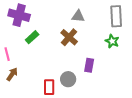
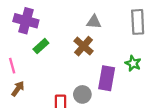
green star: (112, 41) -> (133, 63), moved
purple rectangle: (89, 65) -> (107, 78), size x1.5

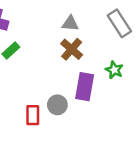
gray rectangle: (138, 22) -> (119, 23), turned -30
brown cross: (84, 46) -> (72, 49), moved

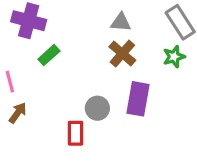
green star: (114, 70) -> (174, 57), moved, turned 30
gray circle: (57, 105) -> (97, 108), moved

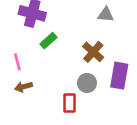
brown cross: (122, 54) -> (93, 52), moved
brown arrow: (18, 113) -> (24, 87), turned -140

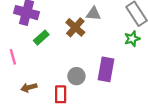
brown cross: (93, 52) -> (75, 27), moved
brown arrow: (24, 87) -> (29, 87), moved

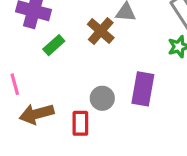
pink line: (13, 57) -> (15, 84), moved
brown arrow: (29, 87) -> (37, 114), size x1.5

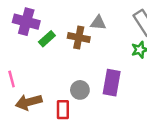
brown cross: (101, 31) -> (79, 37), turned -30
green rectangle: (54, 45) -> (47, 39), moved

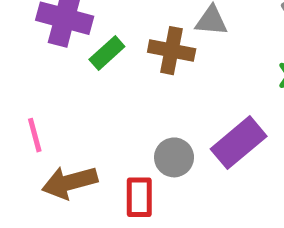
purple rectangle: (112, 83) -> (239, 143), turned 40

